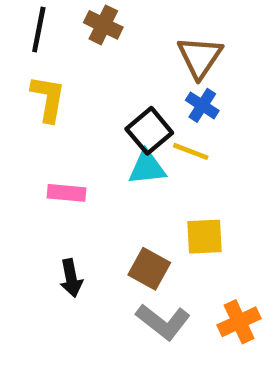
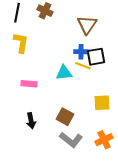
blue cross: (202, 105) -> (81, 52), moved, turned -32
black square: (149, 131) -> (96, 57), moved, turned 30
yellow square: (205, 237) -> (102, 103), moved

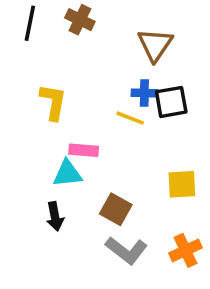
yellow L-shape: (21, 43) -> (53, 102), moved
yellow line: (83, 66) -> (130, 118), moved
cyan triangle: (64, 73) -> (67, 173), moved
pink rectangle: (29, 84) -> (84, 150), moved

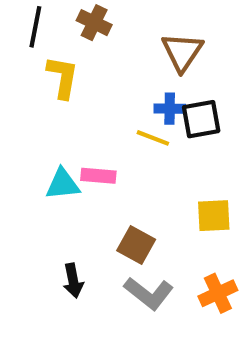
yellow L-shape: (53, 102) -> (63, 77), moved
cyan triangle: (67, 173) -> (63, 184), moved
black arrow: (55, 216) -> (73, 281), moved

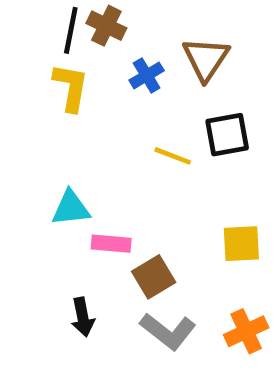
black line: (35, 27) -> (71, 30), moved
blue cross: (170, 109) -> (147, 75), moved, turned -32
pink rectangle: (98, 176) -> (111, 244), moved
brown square: (136, 245) -> (154, 277), turned 30

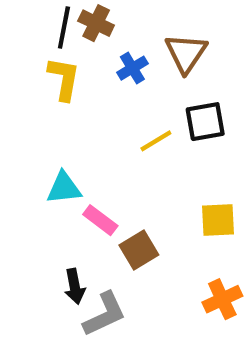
yellow line: (173, 156) -> (156, 141), turned -52
pink rectangle: (111, 244) -> (100, 220), turned 32
gray L-shape: (168, 331) -> (105, 314), moved, turned -63

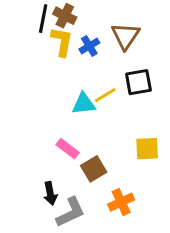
yellow L-shape: (64, 79) -> (62, 42), moved
cyan triangle: (64, 188) -> (84, 104), moved
orange cross: (222, 299) -> (121, 202), moved

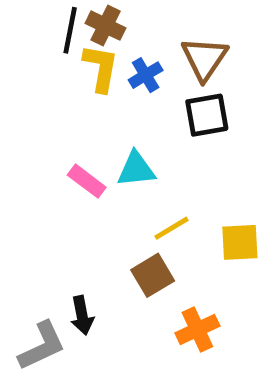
black square: (138, 82) -> (207, 115), moved
yellow line: (105, 95) -> (171, 228), moved
pink rectangle: (68, 149) -> (87, 181), moved
gray L-shape: (71, 212) -> (42, 346), moved

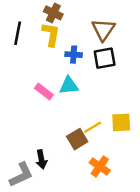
black line: (70, 30) -> (18, 33), moved
blue cross: (146, 75) -> (74, 55), moved, turned 35
yellow line: (171, 228) -> (93, 127), moved
orange cross: (197, 329) -> (100, 166), turned -30

